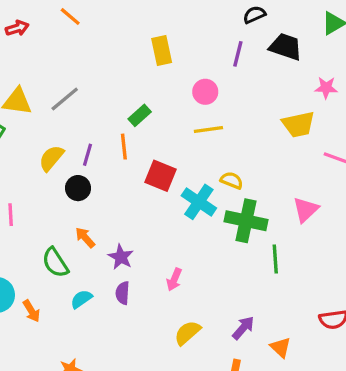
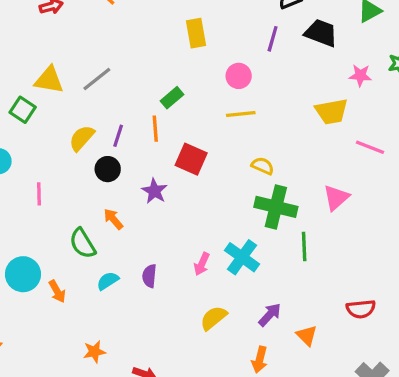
cyan cross: (199, 202) -> (242, 257), moved
purple star: (121, 257) -> (154, 191), moved

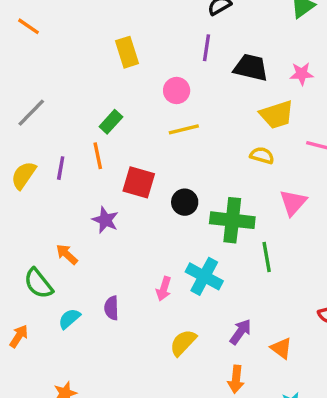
black trapezoid: (321, 33) -> (251, 68), moved
yellow semicircle: (263, 166) -> (262, 155), moved
black circle: (108, 169) -> (185, 202), moved
orange arrow: (57, 291) -> (19, 336), turned -110

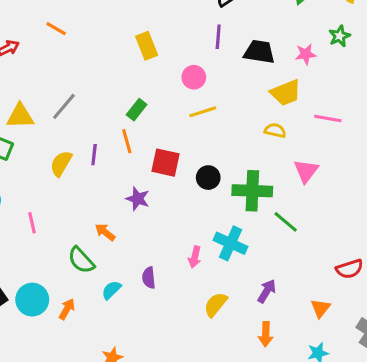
green line: (267, 257) -> (286, 222), turned -36
orange triangle: (281, 348) -> (320, 308), moved, turned 35

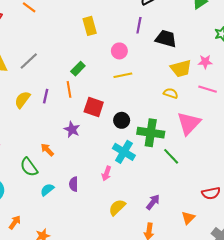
pink star: (306, 54) -> (205, 62), moved
pink triangle: (306, 171) -> (189, 123), size x1.4
cyan cross: (231, 243) -> (124, 152), moved
orange arrow: (67, 309) -> (15, 222), moved

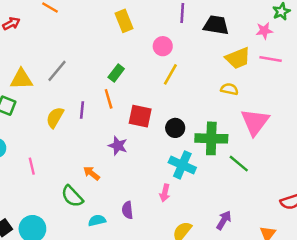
pink star: (205, 62) -> (264, 31), moved
yellow line: (123, 75) -> (170, 74), turned -42
pink line: (208, 89) -> (271, 59), moved
cyan semicircle: (47, 190) -> (97, 220), turned 32

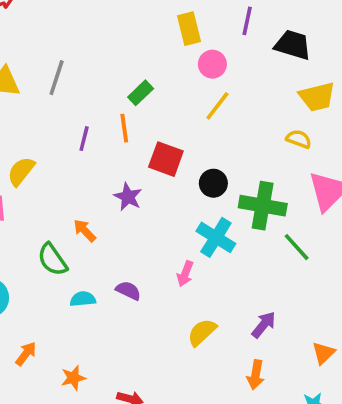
yellow rectangle: (124, 21) -> (189, 29), moved
gray line: (57, 71) -> (57, 78), turned -30
yellow semicircle: (55, 118) -> (21, 171), moved
purple semicircle: (127, 210) -> (128, 291), turned 114

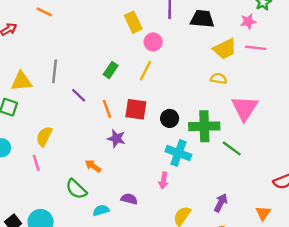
yellow line: (217, 106) -> (145, 71), moved
orange line: (124, 128) -> (107, 109), moved
purple line: (84, 139) -> (79, 95), moved, turned -49

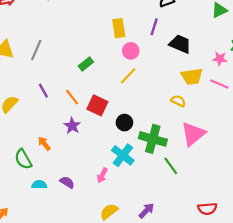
yellow line: (145, 71) -> (128, 76), moved
purple line: (79, 95) -> (43, 91), moved
orange line: (107, 109) -> (72, 97), turned -35

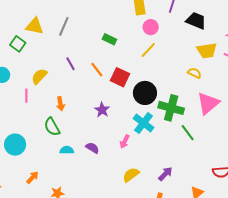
green rectangle: (86, 64) -> (109, 39), turned 64
black circle: (124, 123) -> (145, 93), size x1.5
purple star: (72, 126) -> (102, 110), moved
orange arrow: (44, 144) -> (60, 104), moved, turned -152

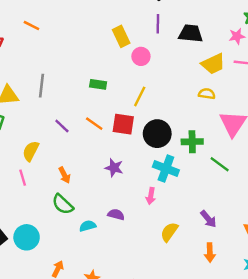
yellow line: (148, 50) -> (140, 96), moved
green cross: (171, 108) -> (192, 142), size x0.7
purple arrow: (165, 174) -> (208, 219), turned 112

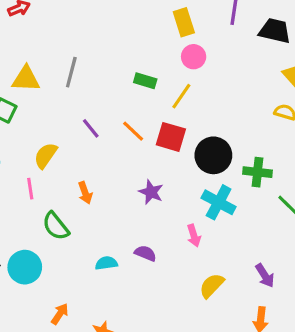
pink circle: (141, 56) -> (194, 57), moved
yellow line: (140, 96) -> (181, 96), moved
pink arrow: (151, 196) -> (194, 236), turned -35
green semicircle: (63, 204) -> (56, 226), moved

